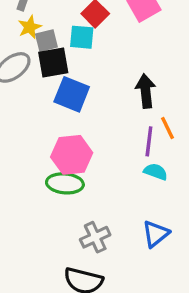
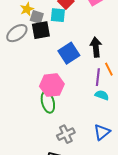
gray square: (46, 41) -> (37, 17), turned 32
blue square: (72, 94) -> (69, 53), moved, turned 35
green ellipse: (65, 183) -> (48, 102), turned 70

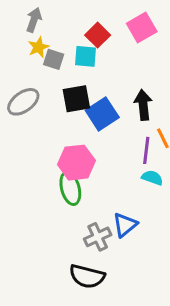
black square: (41, 30) -> (76, 99), moved
gray ellipse: (17, 33) -> (23, 102), moved
blue triangle: (102, 132) -> (125, 225), moved

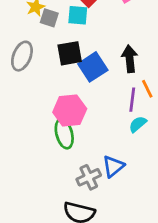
gray ellipse: (23, 102) -> (22, 56), turned -32
cyan semicircle: (152, 178) -> (138, 124), turned -60

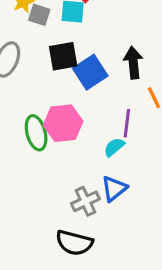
purple line: (132, 100) -> (127, 123), moved
cyan semicircle: (138, 124) -> (114, 147), moved
green ellipse: (64, 134) -> (36, 133), moved

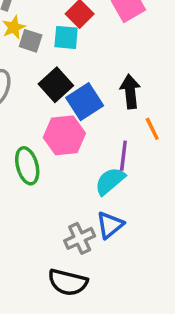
black square: (63, 56) -> (56, 85), turned -32
pink hexagon: (63, 123) -> (64, 135), moved
cyan semicircle: (114, 147) -> (110, 181), size x1.4

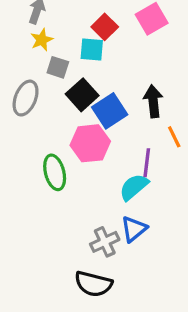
gray square: (31, 41) -> (58, 67), moved

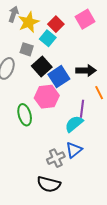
yellow star: (42, 40) -> (29, 22), moved, size x1.5
cyan square: (92, 50) -> (48, 38), turned 35
black arrow: (153, 101) -> (86, 70), turned 96

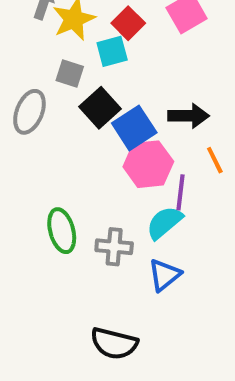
cyan square: (48, 38) -> (112, 51), turned 35
pink hexagon: (47, 97) -> (148, 164), moved
green ellipse: (25, 115) -> (62, 231), moved
gray cross: (56, 158) -> (114, 247), moved, turned 30

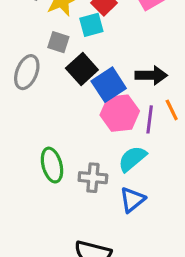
purple line: (181, 192) -> (150, 119), moved

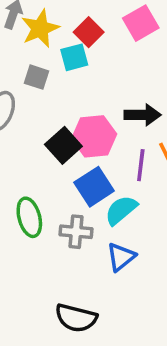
black square: (82, 69) -> (63, 145), moved
blue square: (109, 85) -> (94, 187), moved
pink hexagon: (120, 113) -> (94, 136), moved

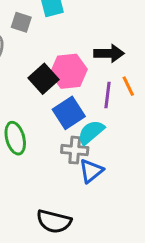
gray cross: (76, 232) -> (75, 150), moved

